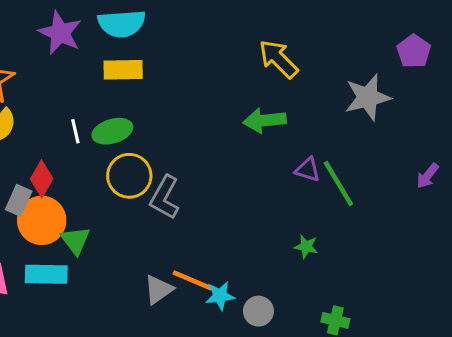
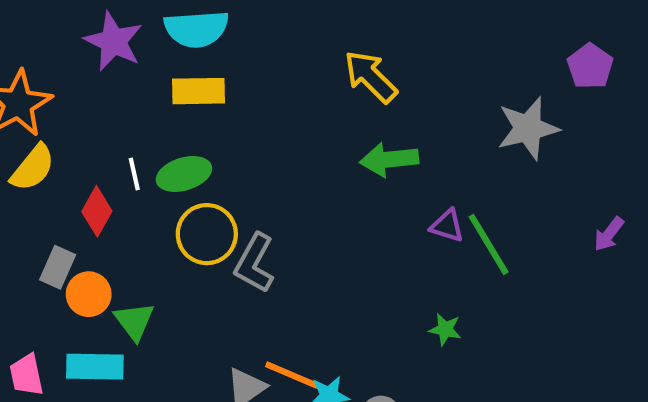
yellow arrow: (278, 59) -> (371, 77), moved
red diamond: (42, 179) -> (97, 211), moved
orange circle: (42, 220) -> (89, 294), size x0.7

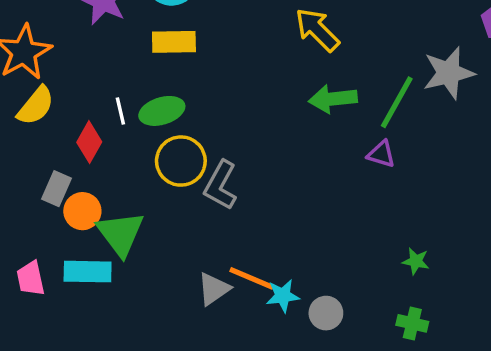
green line: (489, 244) -> (397, 102), moved, turned 60
green triangle: (134, 321) -> (120, 234), size x1.4
green star: (445, 329) -> (416, 261), moved

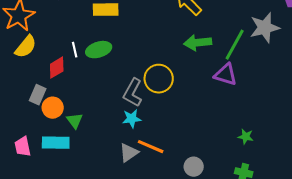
red diamond: (89, 142) -> (57, 68), turned 30
purple triangle: (381, 154) -> (226, 75), size x1.4
yellow circle: (181, 161) -> (159, 79), moved
green triangle: (120, 234) -> (75, 121), size x0.6
cyan star: (283, 296) -> (132, 119), moved

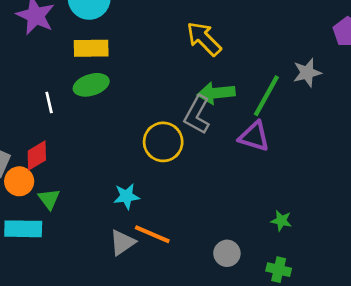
gray star: (265, 28) -> (307, 73), size x0.7
green ellipse: (99, 50) -> (91, 85), moved
red diamond: (57, 68) -> (37, 155), moved
gray L-shape: (133, 93) -> (197, 115), moved
gray circle: (194, 167) -> (227, 253), moved

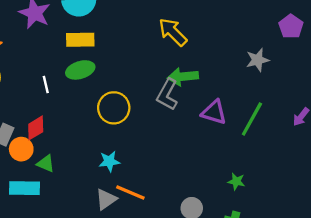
green line: (266, 96) -> (252, 119), moved
yellow circle: (163, 142) -> (114, 108), moved
green triangle: (49, 199) -> (46, 164), turned -30

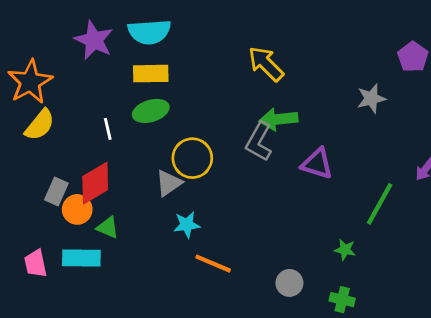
green line: (252, 119) -> (380, 204), moved
red diamond: (36, 128) -> (95, 183), size x1.4
gray triangle: (106, 199) -> (169, 183), moved

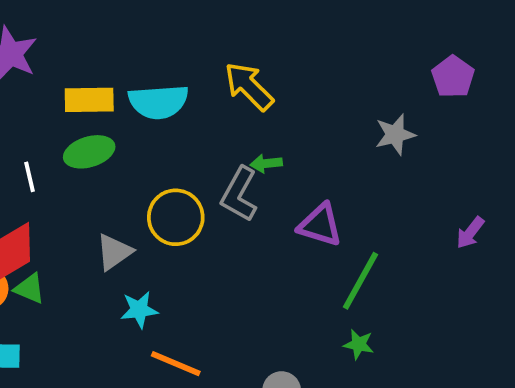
cyan semicircle: (149, 32) -> (158, 102), moved
green arrow: (278, 119) -> (266, 163), size x0.6
yellow circle: (192, 158) -> (176, 217), moved
green line: (380, 204) -> (361, 281), moved
green triangle: (108, 227) -> (29, 289), moved

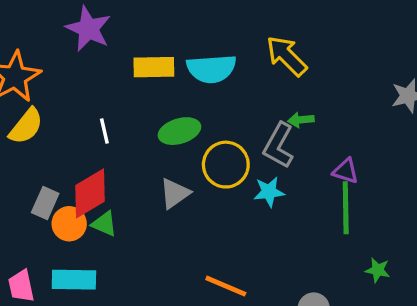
green ellipse: (89, 152) -> (179, 131), moved
purple triangle: (320, 225) -> (346, 171), size x0.7
green line: (361, 281) -> (346, 208), moved, turned -30
cyan star: (139, 310) -> (269, 192), moved

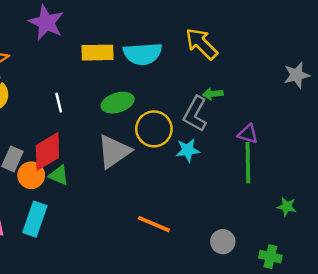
gray triangle: (175, 193) -> (114, 151), size x1.4
green star: (378, 270) -> (287, 207), moved
cyan rectangle: (74, 280) -> (35, 219), turned -72

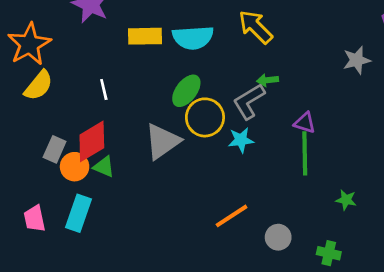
green ellipse: (118, 103) -> (186, 91), moved, turned -36
gray L-shape: (195, 114) -> (249, 101), turned 30
orange line: (154, 224) -> (232, 216), moved, turned -56

